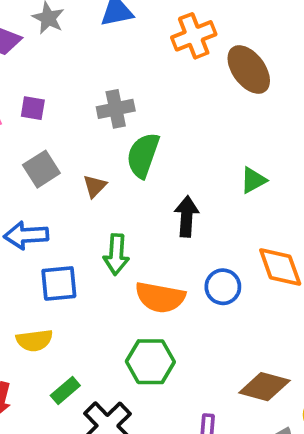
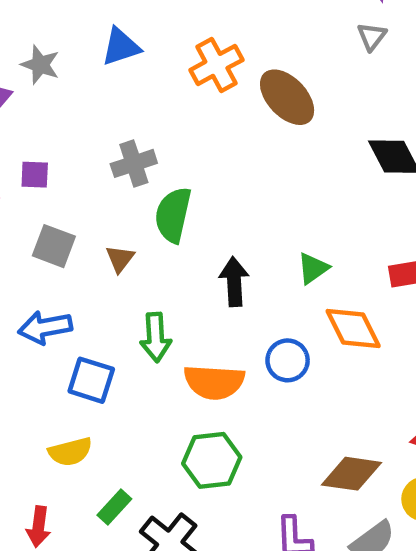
gray square: (41, 169) -> (54, 246), turned -30
green triangle: (253, 180) -> (313, 268), moved
blue square: (59, 283) -> (91, 380), turned 30

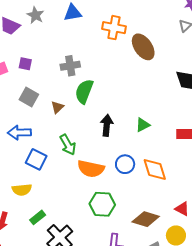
orange cross: (216, 65) -> (114, 28), turned 30
orange diamond: (353, 329) -> (155, 170), moved
green arrow: (156, 337) -> (68, 145), turned -35
green hexagon: (212, 460) -> (102, 204), moved

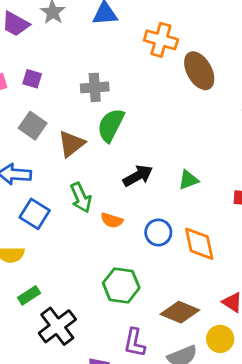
brown triangle: (57, 107) -> (71, 144), size x1.5
black arrow: (107, 125) -> (138, 176), turned 50
orange semicircle: (91, 169) -> (112, 220), moved, size x0.6

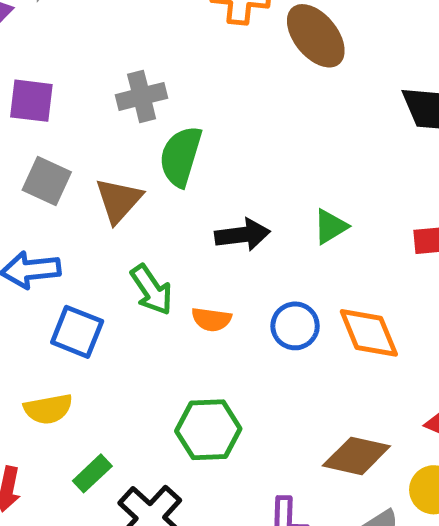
purple square: (32, 79) -> (31, 101), size x1.4
black arrow: (138, 176) -> (242, 235), turned 32
green hexagon: (121, 285) -> (208, 430), moved

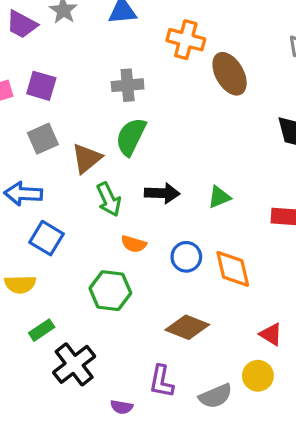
gray cross: (142, 96) -> (128, 85), moved
gray square: (47, 181) -> (43, 139), turned 32
green arrow: (151, 290) -> (109, 199), moved
green hexagon: (208, 430) -> (110, 291), moved
brown diamond: (356, 456) -> (187, 327), moved

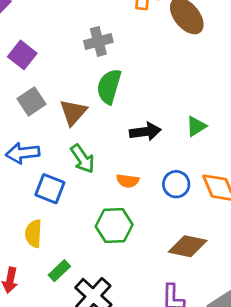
purple square: (41, 86) -> (22, 55), turned 32
green arrow: (109, 199) -> (83, 159), moved
yellow semicircle: (20, 284) -> (34, 234), turned 104

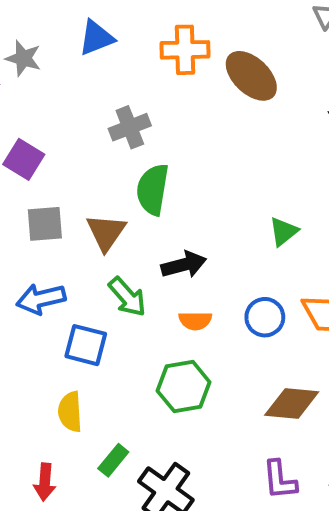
gray square: (32, 101) -> (45, 224), turned 36
black arrow: (145, 132) -> (184, 265), moved

